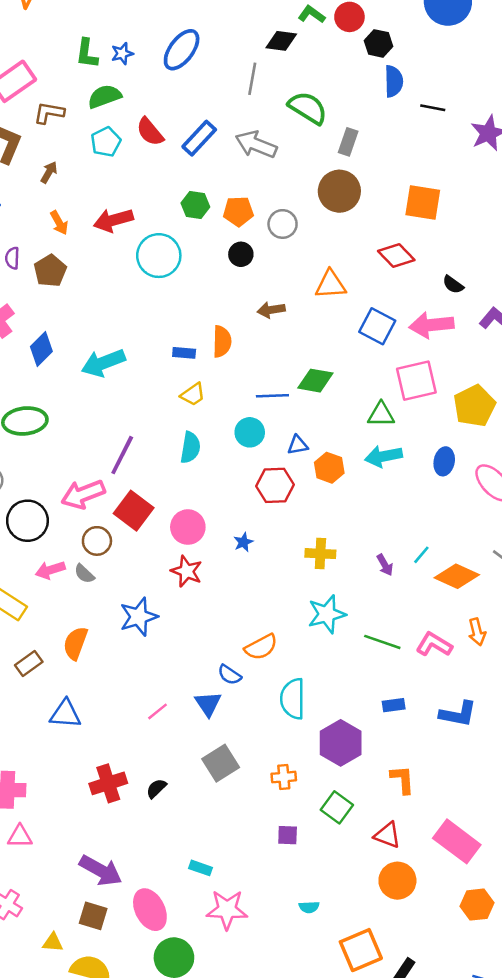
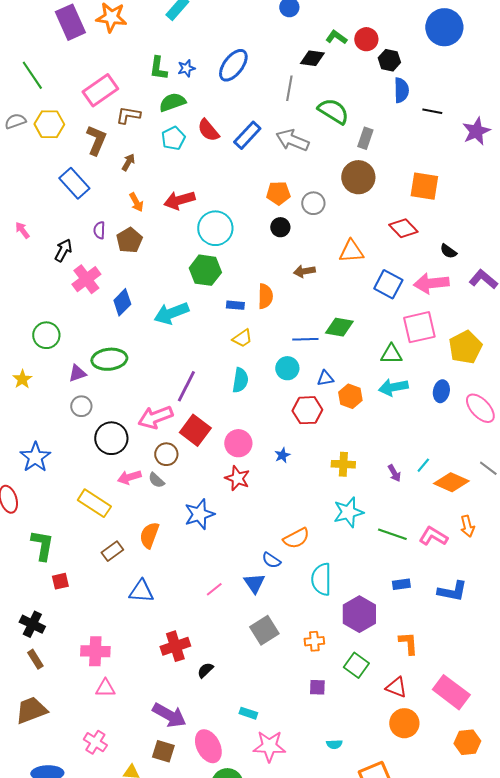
green hexagon: (195, 205) -> (205, 270), moved, size x1.4
black semicircle: (156, 788) -> (205, 670), moved

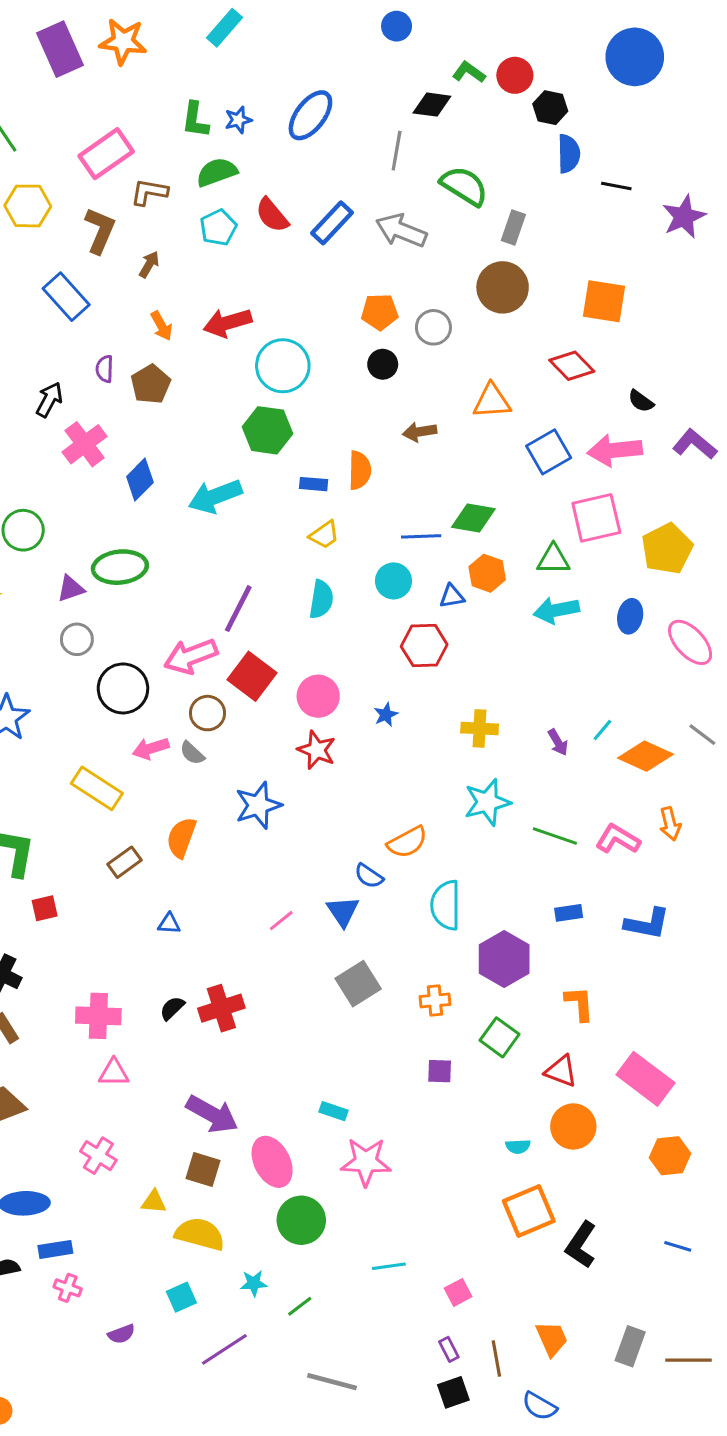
blue square: (388, 284) -> (549, 452), turned 32
orange hexagon: (350, 396) -> (487, 573), moved
blue triangle: (141, 591) -> (169, 924), size x0.6
black semicircle: (205, 670) -> (172, 1008), moved
cyan semicircle: (334, 744) -> (518, 1146), moved

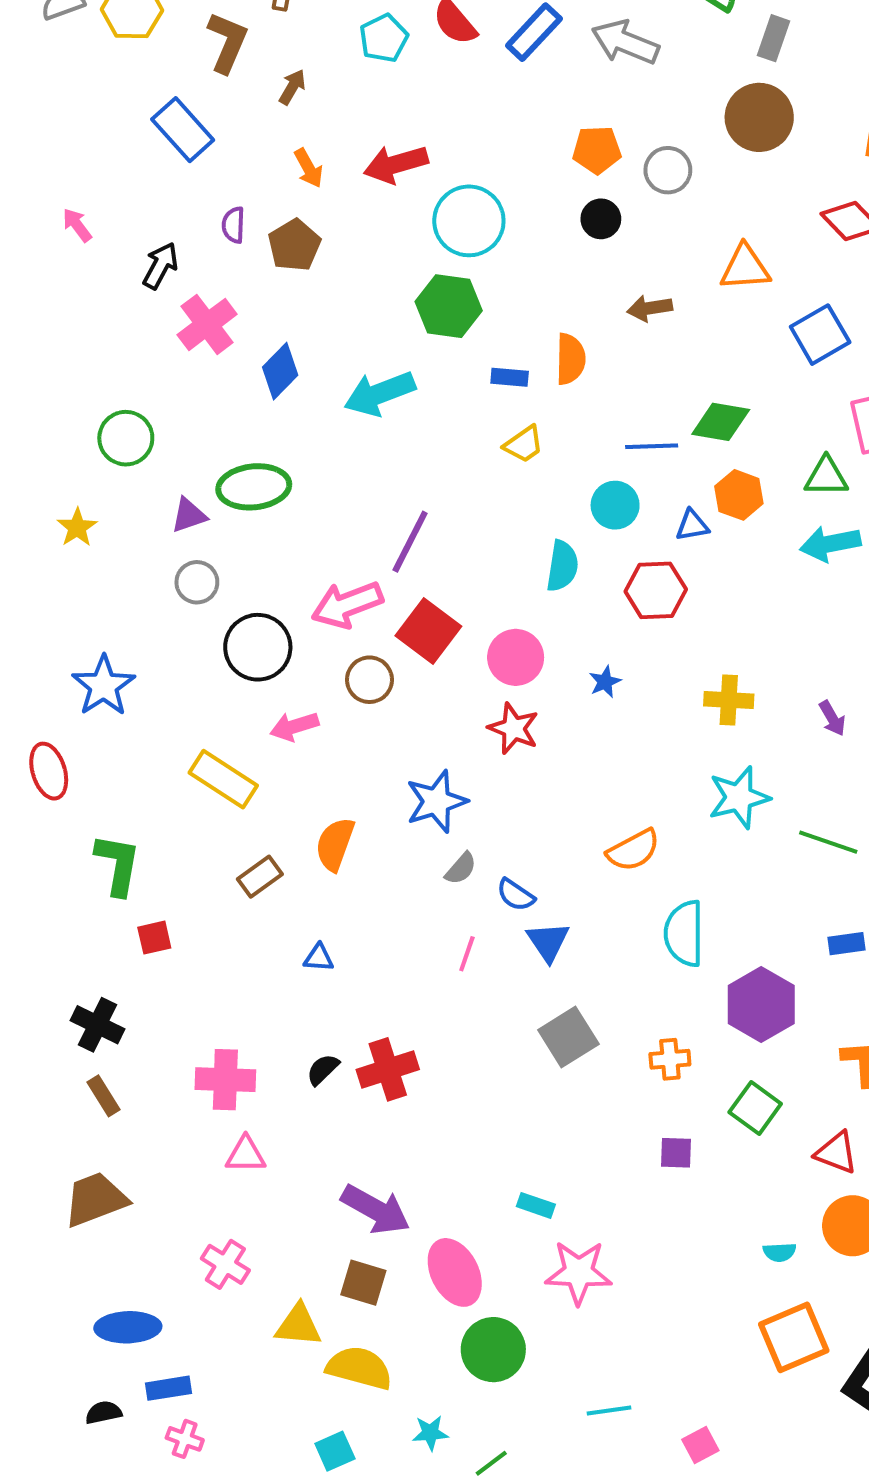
cyan semicircle: (321, 599) -> (562, 566), moved
gray semicircle: (192, 753) -> (461, 868), moved, turned -92
blue semicircle: (369, 876) -> (516, 895), moved
pink line: (281, 921) -> (467, 954), turned -32
yellow triangle: (154, 1202) -> (298, 1325), size x1.4

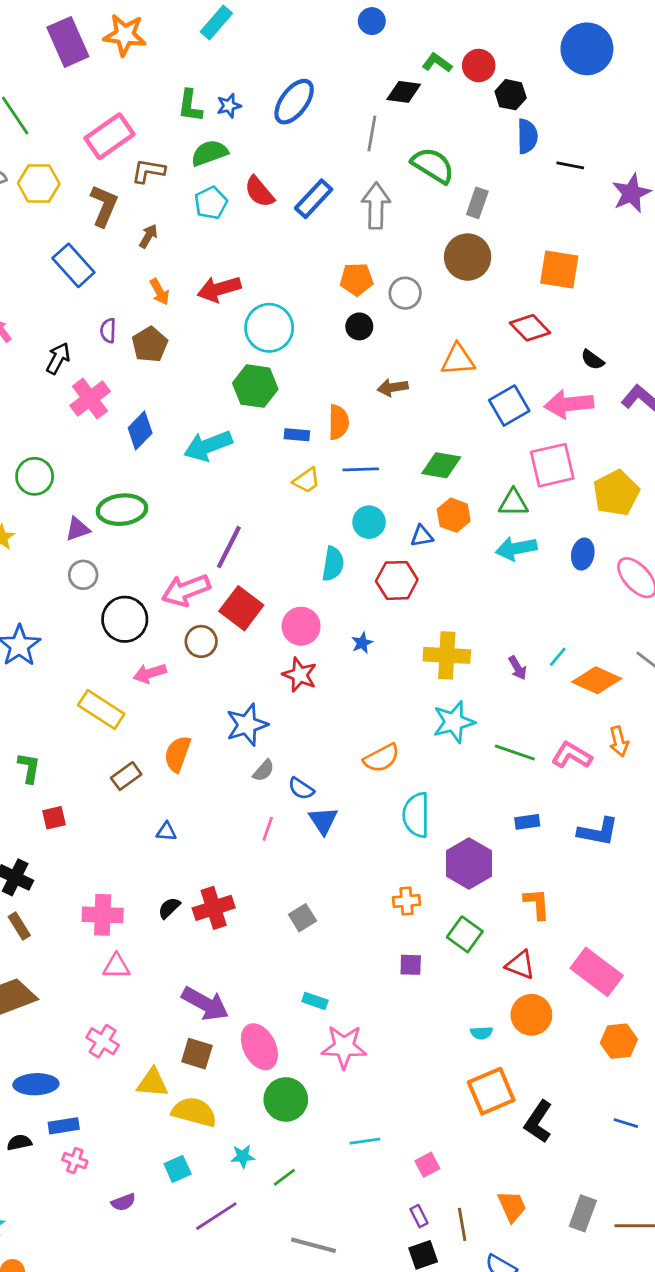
gray arrow: (625, 42) -> (376, 206), turned 69
blue line: (652, 446) -> (361, 469), moved
yellow cross: (729, 700) -> (447, 655), size x1.4
green L-shape: (118, 864) -> (29, 768), size x0.7
gray square: (568, 1037) -> (302, 918), moved, size x0.7

